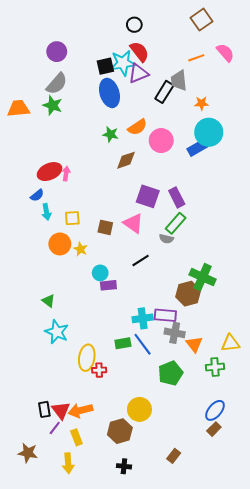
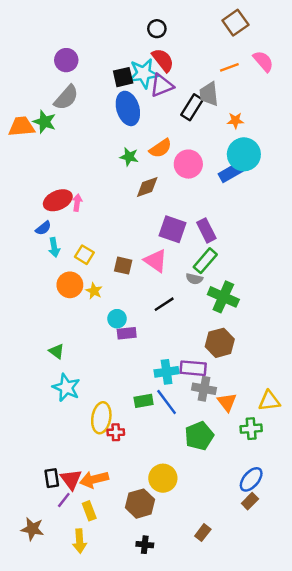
green star: (53, 105) -> (45, 122), moved
yellow square: (72, 218) -> (84, 255), turned 35
green cross: (203, 277) -> (223, 297), moved

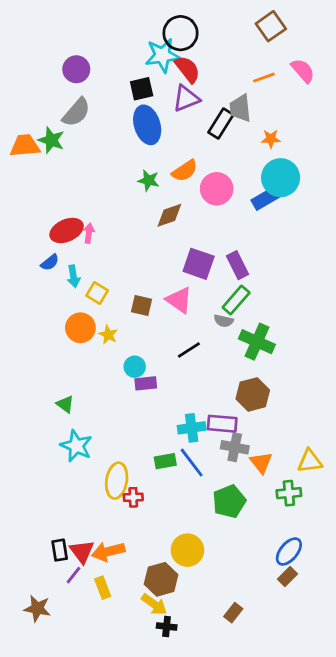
black circle: (157, 29) -> (181, 33), size x1.6
cyan star: (144, 73) -> (162, 55), moved
cyan arrow: (54, 247) -> (74, 276), moved
yellow arrow: (80, 541) -> (154, 604), moved, turned -50

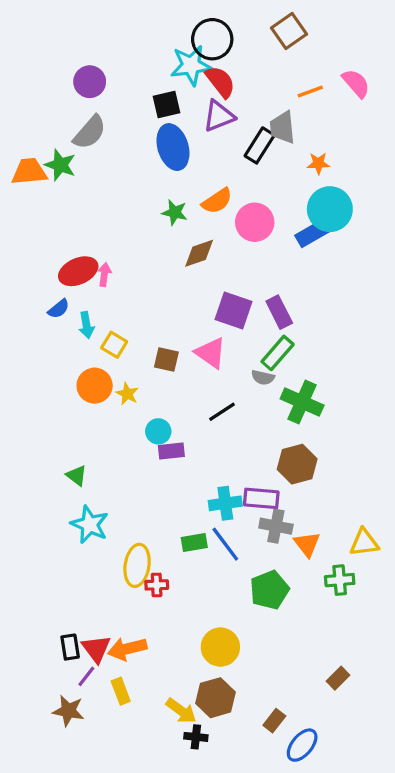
brown square: (271, 26) -> (289, 31), moved
blue ellipse: (289, 551) -> (302, 745), moved
brown hexagon: (161, 579) -> (215, 698), moved
brown star: (37, 608) -> (68, 711), moved

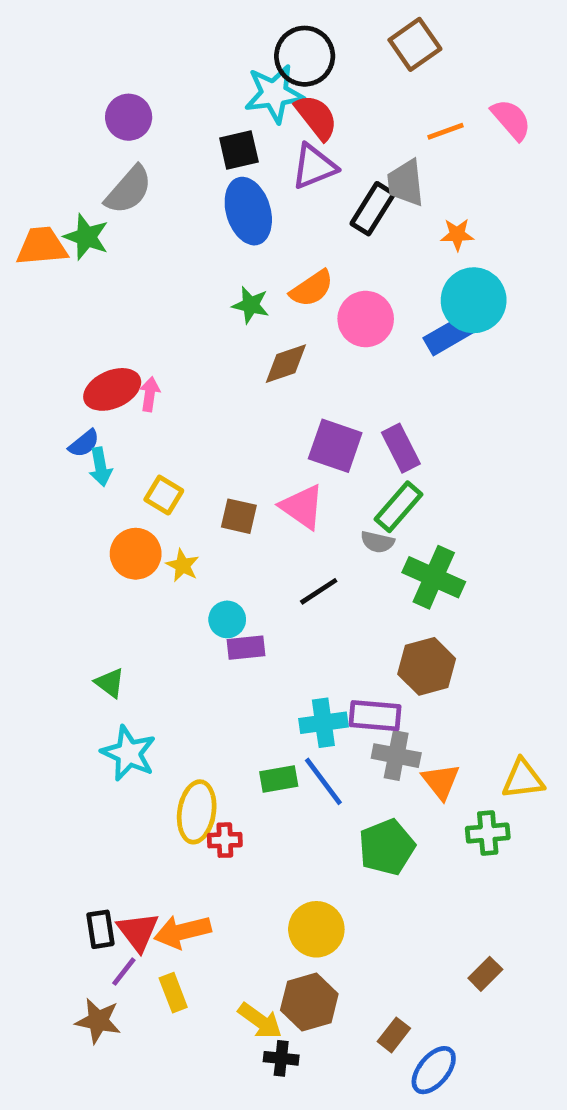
cyan arrow: (86, 325) -> (100, 467), moved

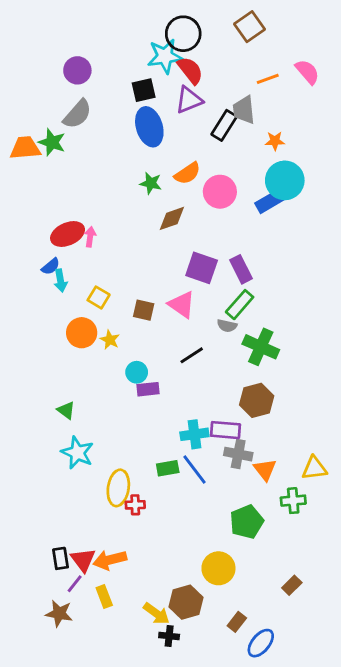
green pentagon: (387, 847) -> (247, 522), moved
yellow circle: (316, 929) -> (218, 568), moved

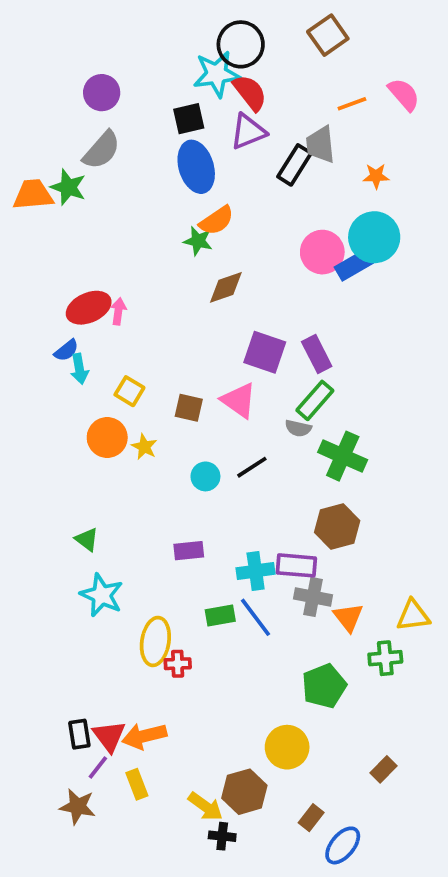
orange star: (275, 141) -> (376, 176), moved
orange semicircle: (187, 173) -> (217, 221), moved
pink circle: (220, 192) -> (322, 252), moved
cyan circle: (137, 372) -> (205, 476), moved
purple rectangle: (148, 389) -> (189, 551), moved

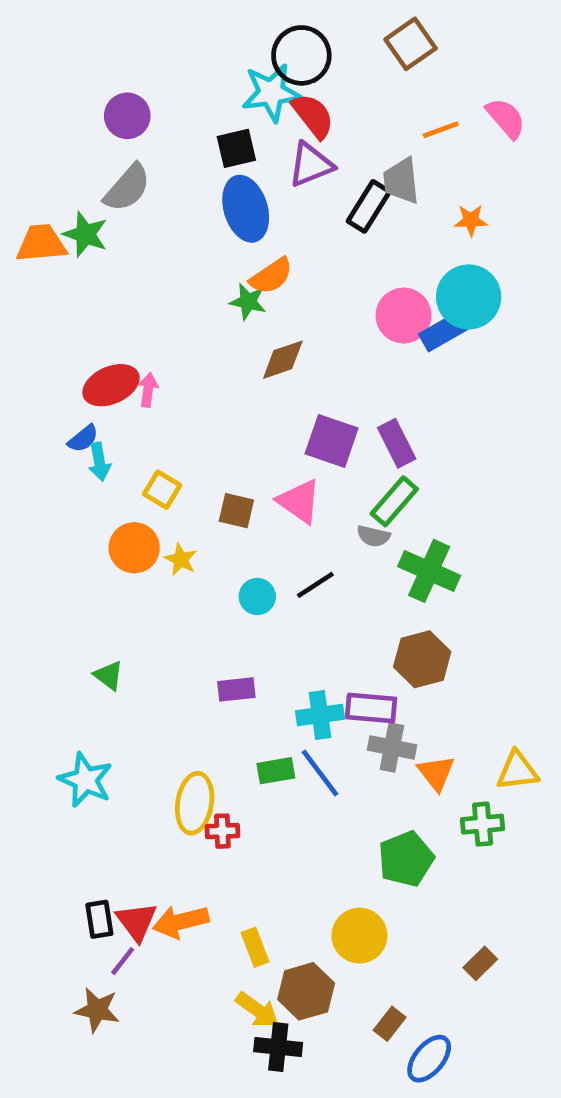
cyan star: (102, 595) -> (85, 780), moved
yellow rectangle: (137, 784) -> (255, 947), moved
black cross: (222, 836) -> (278, 1047), size x1.4

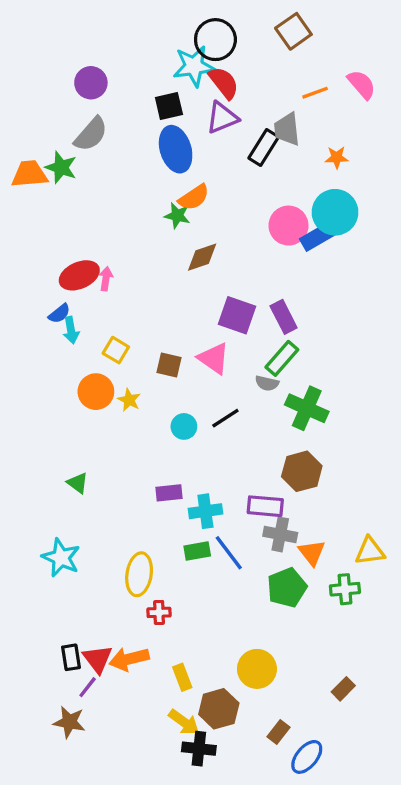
cyan cross: (320, 715) -> (205, 511), moved
red cross: (222, 831) -> (159, 612), moved
green pentagon: (406, 859) -> (287, 588), moved

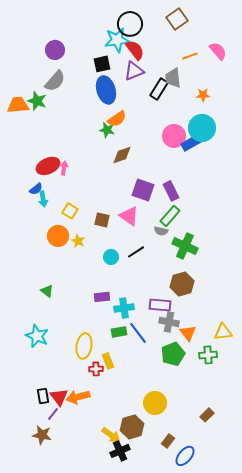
yellow rectangle: (182, 677) -> (108, 361), moved
black cross: (199, 749) -> (120, 451), turned -30

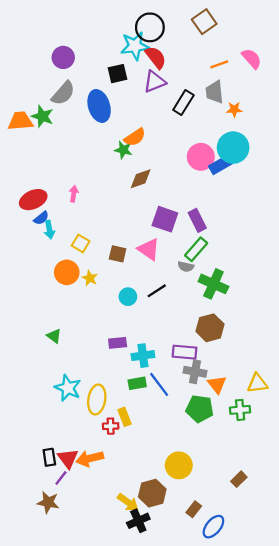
gray trapezoid: (173, 78) -> (215, 92), moved
blue ellipse: (106, 90) -> (99, 106), moved
red ellipse: (48, 166) -> (33, 200), moved
cyan star: (37, 336) -> (68, 388), moved
green pentagon: (173, 354) -> (200, 409), turned 30

